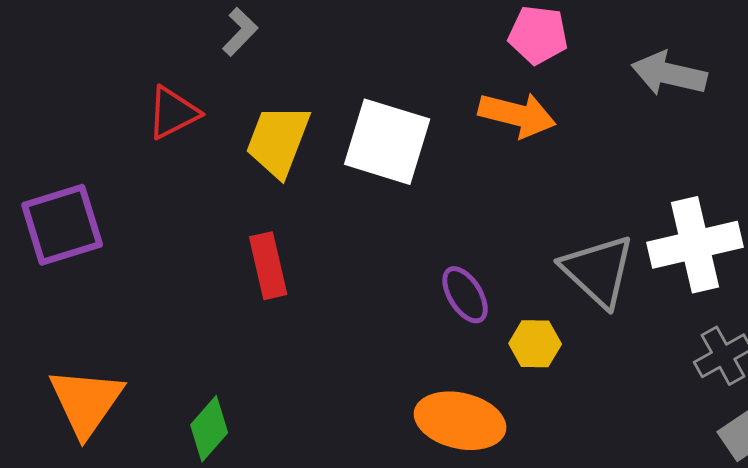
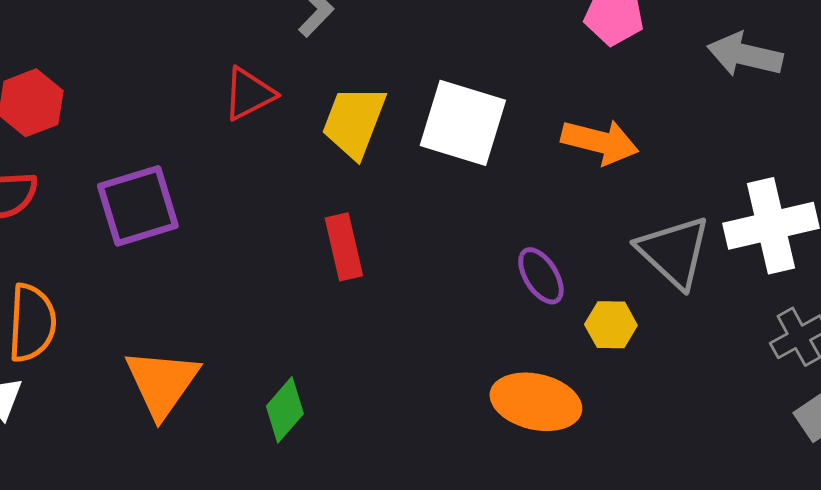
orange arrow: (517, 115) -> (600, 142), moved

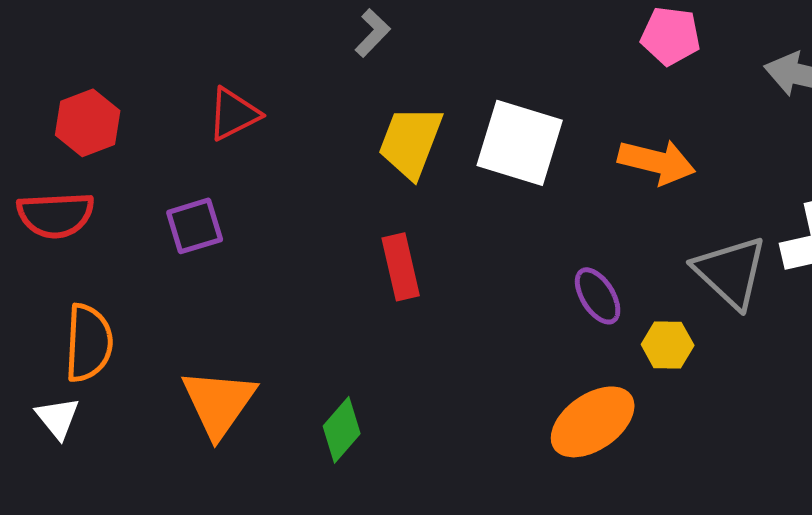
red triangle: (249, 94) -> (234, 114), moved
purple square: (138, 206) -> (195, 226), size x0.7
orange ellipse: (536, 402) -> (593, 422), turned -48

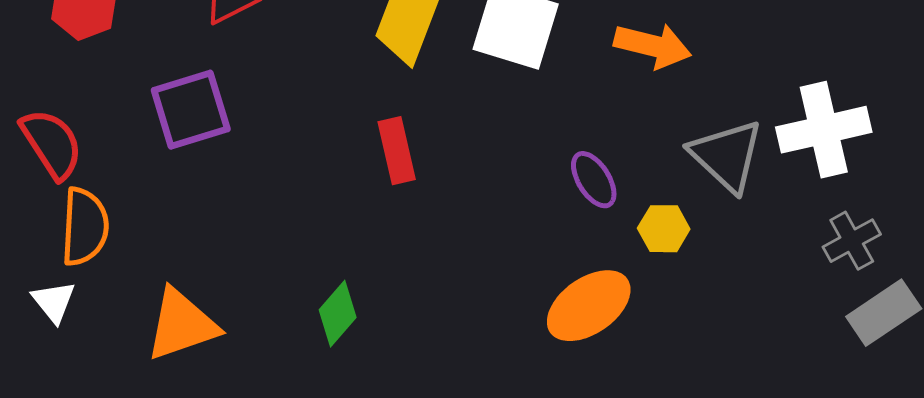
red semicircle: (56, 215) -> (52, 144), moved, turned -120
purple square: (195, 226) -> (191, 110), size x1.4
orange triangle: (219, 403) -> (182, 325), moved, turned 36

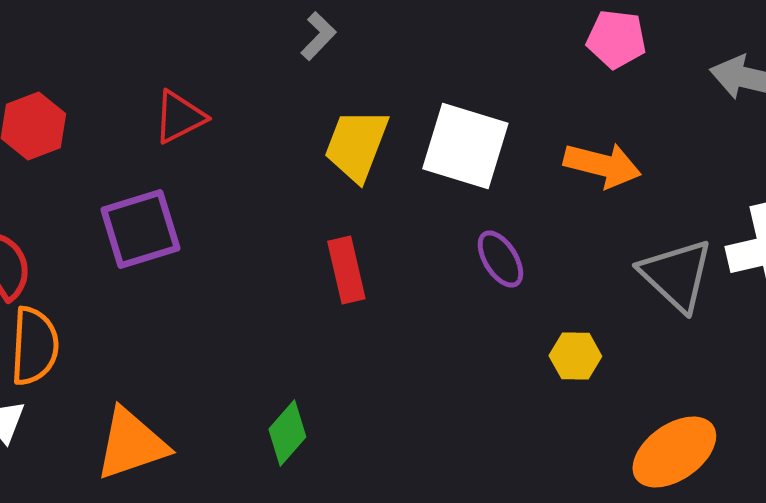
purple ellipse: (594, 180) -> (500, 259), moved
yellow hexagon: (664, 229) -> (575, 356), moved
orange ellipse: (589, 306) -> (674, 452), moved

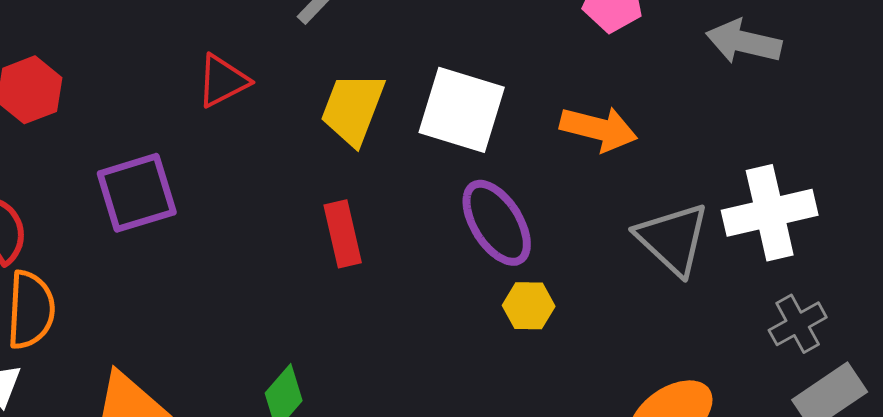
red triangle: (179, 117) -> (223, 81), moved
purple ellipse: (500, 259) -> (497, 223), size x1.5
yellow hexagon: (575, 356) -> (529, 306), moved

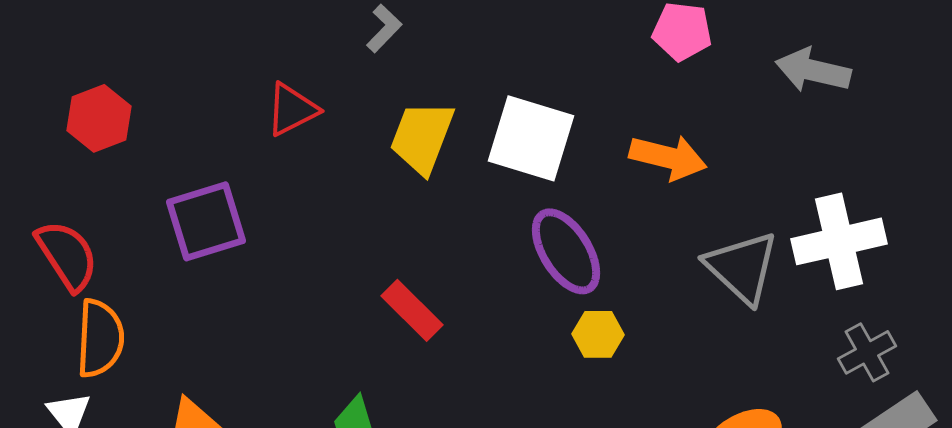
red rectangle: (343, 234) -> (412, 310), moved, turned -32

